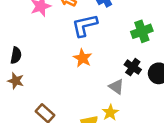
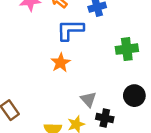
black cross: (133, 67) -> (105, 118), moved, turned -35

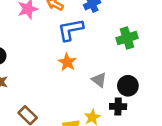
black circle: (134, 96) -> (128, 86), moved
gray triangle: (88, 99) -> (99, 80), moved

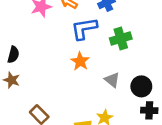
green cross: (127, 38) -> (121, 38), moved
black cross: (118, 107) -> (149, 110), moved

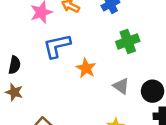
blue L-shape: (84, 29) -> (57, 46), moved

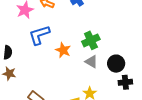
green cross: (128, 41) -> (91, 40), moved

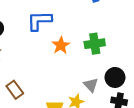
gray triangle: (91, 62) -> (91, 85), moved

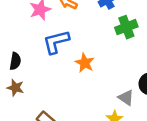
green cross: (95, 44) -> (126, 27), moved

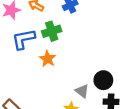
green cross: (126, 27) -> (52, 31), moved

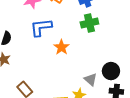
green cross: (52, 31) -> (89, 23), moved

